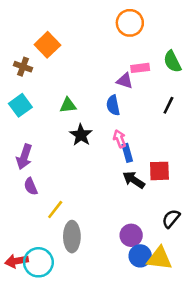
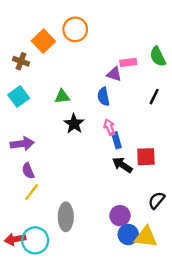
orange circle: (130, 23) -> (75, 29), moved
purple arrow: (24, 157) -> (22, 144), turned -115
yellow line: (55, 210) -> (32, 192), moved

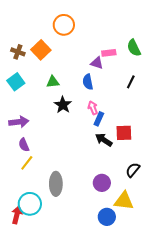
orange square: (43, 41) -> (41, 50), moved
blue rectangle: (116, 140) -> (99, 119), turned 40
blue circle: (128, 234) -> (107, 217), moved
red arrow: (15, 239) -> (17, 215), moved, turned 114

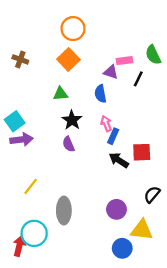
orange square: (41, 50) -> (68, 59), moved
cyan square: (16, 82) -> (15, 121), moved
black line: (131, 82) -> (138, 79), moved
purple semicircle: (24, 145) -> (68, 144), moved

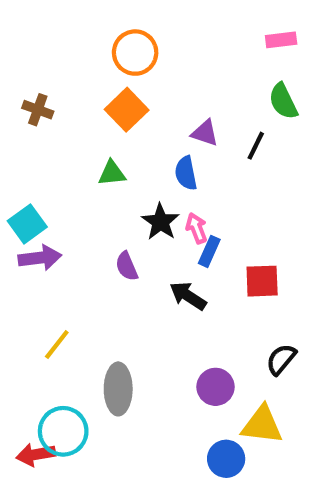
pink rectangle: (125, 61) -> (281, 40), moved
black star: (72, 120) -> (160, 222), moved
black arrow: (119, 160) -> (188, 296), moved
red arrow: (19, 246) -> (36, 455), turned -114

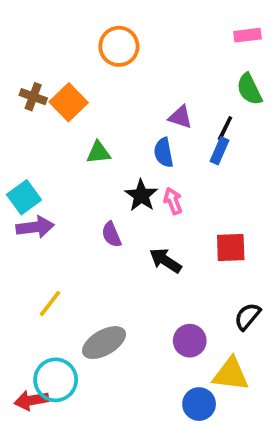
orange square: (127, 110) -> (69, 102), moved
blue rectangle: (209, 251) -> (220, 151), moved
gray ellipse: (118, 389) -> (104, 343), turned 60

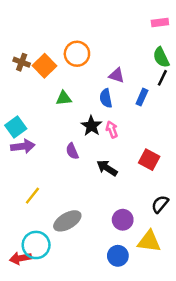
orange circle: (119, 46) -> (77, 54), moved
black line: (225, 128) -> (162, 78), moved
red square: (231, 248) -> (149, 160), turned 30
blue circle: (199, 404) -> (118, 256), moved

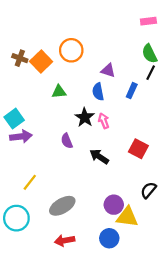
yellow triangle: (149, 241) -> (127, 217), moved
cyan circle: (36, 245) -> (16, 218), moved
red arrow: (20, 258) -> (65, 240), moved

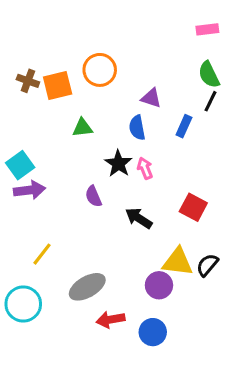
orange square: (41, 61) -> (58, 86), turned 30
yellow triangle: (127, 217) -> (178, 262), moved
red arrow: (65, 240) -> (111, 320), moved

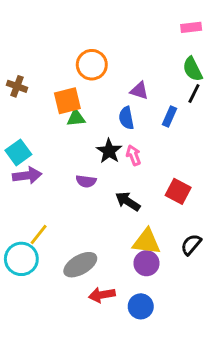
brown cross: (28, 81) -> (17, 86), moved
orange square: (58, 86) -> (67, 101), moved
purple semicircle: (93, 196) -> (86, 181), turned -60
yellow triangle: (178, 262) -> (146, 242), moved
cyan circle: (23, 304) -> (21, 259), moved

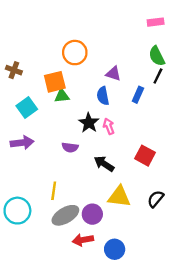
cyan square: (18, 152) -> (27, 108), moved
yellow line: (39, 234) -> (54, 191), moved, turned -30
purple circle: (146, 263) -> (92, 214), moved

